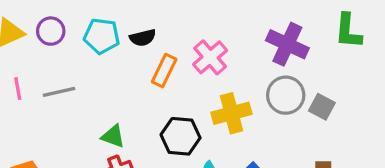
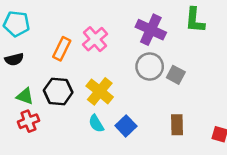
black semicircle: (143, 38) -> (14, 59), moved
yellow cross: (231, 113) -> (100, 91), moved, turned -36
black hexagon: (181, 136) -> (58, 91), moved

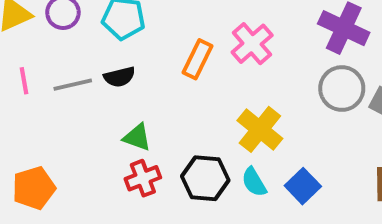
black hexagon: (58, 91) -> (205, 178), moved

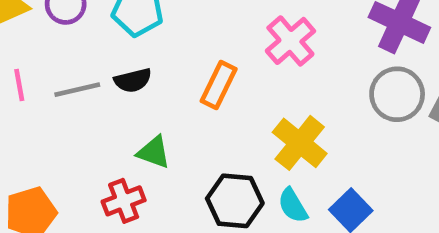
orange rectangle: (197, 59) -> (219, 85), moved
red cross: (143, 178) -> (124, 201), moved

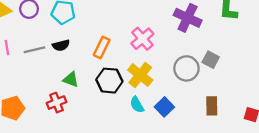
pink cross: (290, 41) -> (142, 39), moved
gray circle: (397, 94) -> (186, 68), moved
black hexagon: (235, 201) -> (109, 81), moved

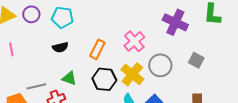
gray line: (34, 50) -> (36, 86), moved
gray circle: (186, 68) -> (160, 65), moved

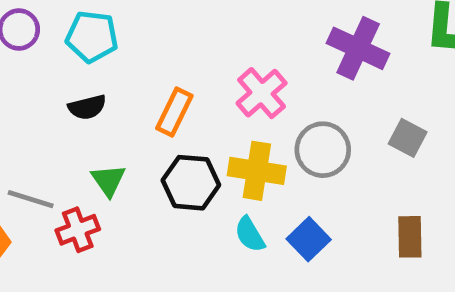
yellow cross: (132, 74) -> (257, 171), turned -30
green triangle: (69, 78) -> (108, 180), turned 35
gray line: (36, 86) -> (31, 199), turned 30

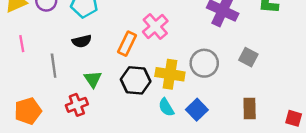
pink cross: (262, 93) -> (155, 26), moved
gray line: (31, 199) -> (54, 66), moved, turned 65

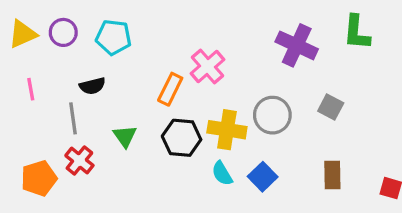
black semicircle: (82, 41) -> (92, 86), moved
red cross: (77, 105) -> (79, 161), moved, turned -30

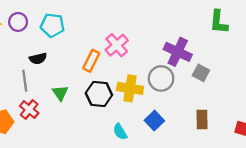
purple cross: (297, 45) -> (178, 52), moved
cyan semicircle: (222, 173) -> (120, 132), moved

